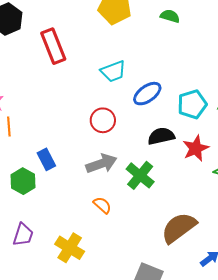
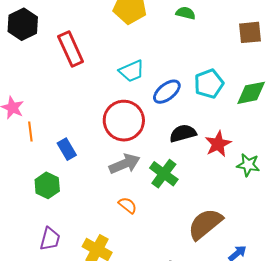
cyan pentagon: (192, 104) -> (209, 84), moved
red circle: (103, 120) -> (124, 121), size x1.6
blue rectangle: (46, 159) -> (67, 149), moved

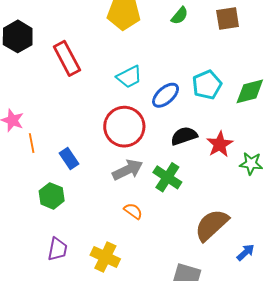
green semicircle: (186, 13) -> (180, 16), turned 120
brown square: (250, 32) -> (228, 19), moved

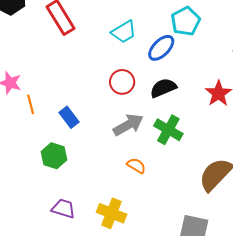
cyan pentagon: (207, 85) -> (186, 21), moved
red circle: (124, 127) -> (122, 82), size x0.6
black semicircle: (184, 136) -> (163, 88), moved
purple trapezoid: (58, 249) -> (63, 209), turned -80

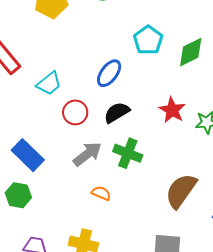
cyan pentagon: (186, 21) -> (148, 40), moved
cyan trapezoid: (124, 32) -> (49, 83), moved
blue rectangle: (69, 117) -> (28, 155), size x1.5

